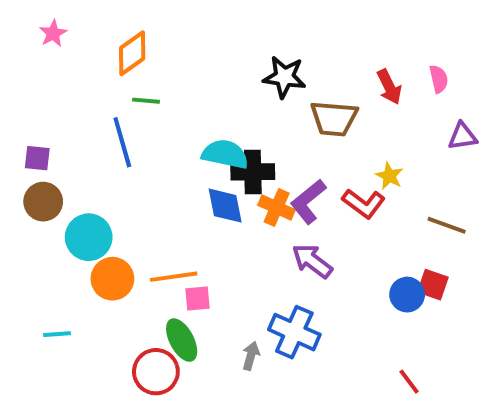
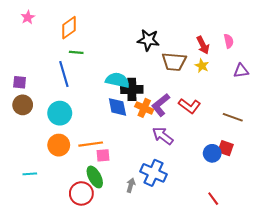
yellow star: (389, 176) -> (202, 66), moved
cyan circle: (89, 237) -> (60, 113), moved

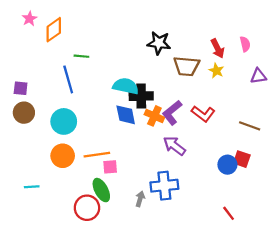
orange diamond: (69, 28) -> (54, 30), moved
blue cross: (153, 173) -> (164, 186), turned -30

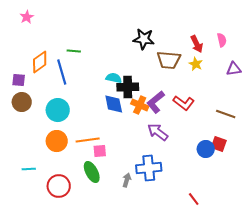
orange diamond: (54, 30) -> (40, 62), moved
cyan semicircle: (126, 86) -> (114, 78), size x0.7
red circle: (87, 208) -> (59, 186), moved
red line: (229, 213) -> (194, 199), moved

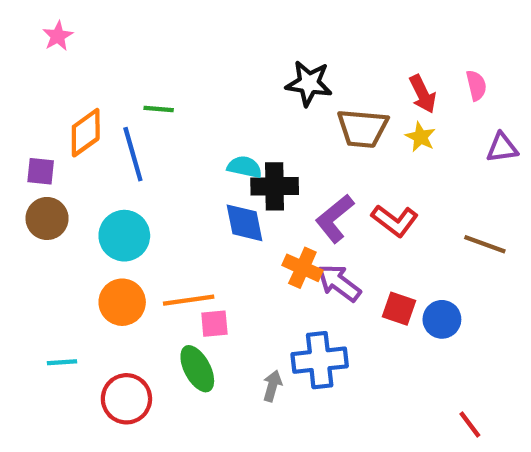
orange cross: (140, 105) -> (302, 268), moved
red square: (219, 144) -> (399, 309), moved
red line: (194, 199) -> (470, 425), moved

